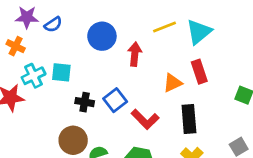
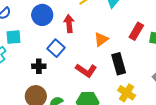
cyan square: (61, 72) -> (14, 37), moved
red rectangle: (199, 72) -> (136, 31), moved, turned 60
blue square: (115, 100) -> (56, 48), moved

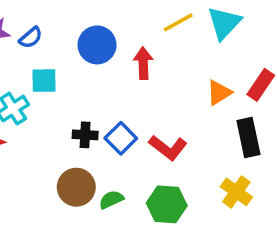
orange triangle: (101, 39) -> (219, 93), moved
blue square: (56, 48) -> (121, 138), moved
black rectangle: (119, 64) -> (248, 137), moved

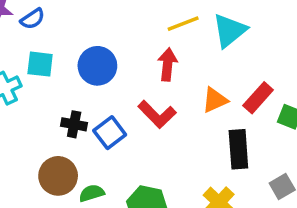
blue circle: (97, 45) -> (97, 66), moved
red arrow: (143, 63) -> (167, 64), moved
red L-shape: (168, 148) -> (157, 114), moved

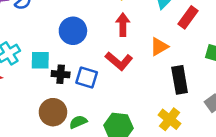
cyan square: (40, 64) -> (40, 60), moved
red rectangle: (258, 98) -> (188, 17), moved
blue square: (110, 133) -> (87, 78), turned -30

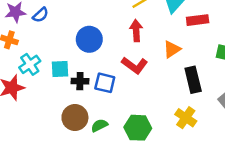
red rectangle: (188, 17) -> (198, 20), turned 50

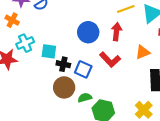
blue circle: (89, 39) -> (88, 32), moved
brown circle: (75, 118) -> (64, 87), moved
green semicircle: (99, 125) -> (85, 98), moved

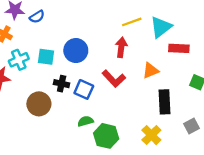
blue circle: (88, 32) -> (76, 51), moved
cyan square: (49, 51) -> (46, 57), moved
brown circle: (64, 87) -> (39, 104), moved

